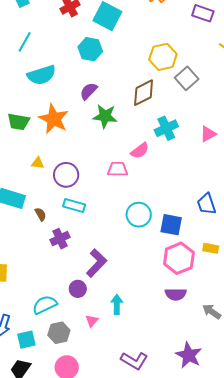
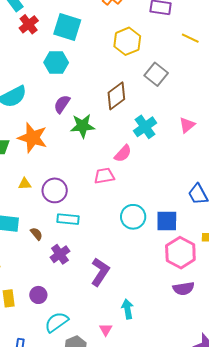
yellow hexagon: (163, 57) -> (127, 41), moved
purple circle: (78, 289) -> (38, 295), moved

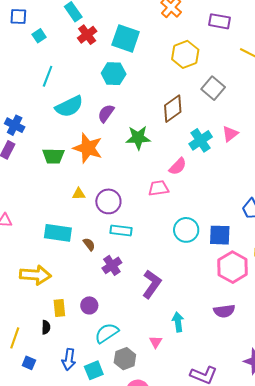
purple semicircle: (62, 104) -> (106, 113), moved
pink triangle: (187, 125) -> (230, 134), moved
purple semicircle: (184, 289) -> (224, 311), moved

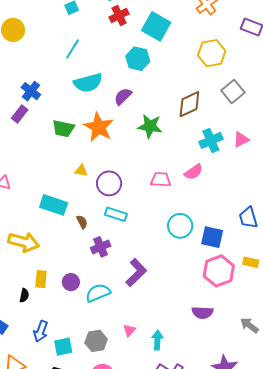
pink semicircle: (178, 166) -> (194, 172), moved
cyan arrow: (178, 322) -> (157, 340), moved
cyan semicircle: (107, 333) -> (98, 293), moved

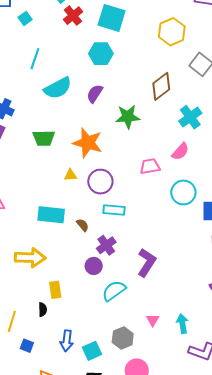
orange star: (99, 127) -> (88, 143), moved
cyan circle: (180, 226) -> (183, 192), moved
purple circle: (71, 282) -> (94, 266), moved

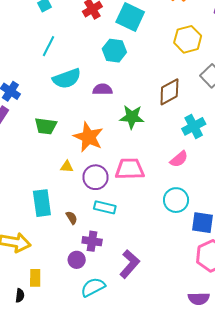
purple semicircle: (95, 94) -> (102, 89), turned 48
pink trapezoid: (150, 166) -> (130, 169), moved, size x1.4
cyan rectangle: (51, 215) -> (42, 203), turned 68
purple cross: (106, 245) -> (92, 241), turned 36

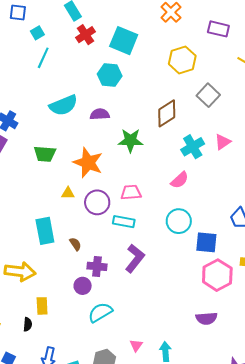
cyan line: (48, 46) -> (43, 58), moved
pink trapezoid: (130, 169) -> (131, 192), size x0.7
cyan rectangle: (105, 207) -> (124, 222), moved
purple L-shape: (130, 264) -> (135, 258), moved

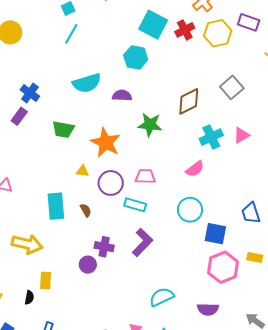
red cross: (86, 35) -> (185, 30), moved
yellow hexagon: (182, 60) -> (218, 33), moved
brown semicircle: (75, 244) -> (86, 210), moved
cyan semicircle: (100, 312) -> (162, 297), moved

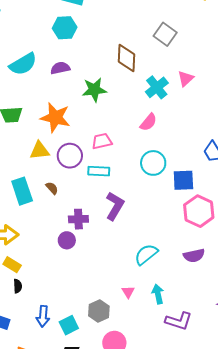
brown diamond: (189, 101) -> (127, 58), turned -48
yellow triangle: (82, 171) -> (40, 151), size x1.5
yellow rectangle: (46, 281) -> (12, 265), moved, turned -48

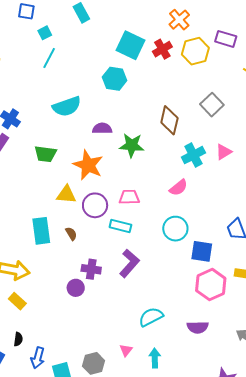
purple semicircle: (60, 68) -> (102, 128), moved
black semicircle: (18, 286) -> (18, 339), moved

